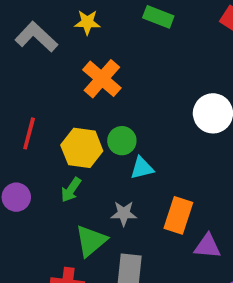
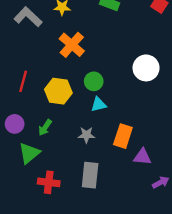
green circle: (122, 141) -> (94, 81), moved
green arrow: (71, 190) -> (45, 128), moved
green triangle: (91, 241) -> (29, 153), moved

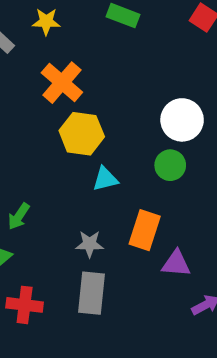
green circle: (94, 81) -> (170, 165), moved
yellow hexagon: (58, 91) -> (82, 134), moved
gray star: (86, 135) -> (90, 244), moved

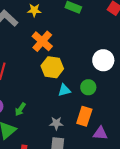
green circle: (170, 165) -> (88, 87), moved

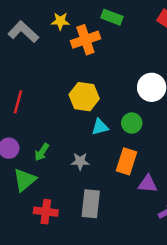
orange cross: (42, 41) -> (85, 40), moved, turned 30
gray star: (56, 123) -> (80, 161), moved

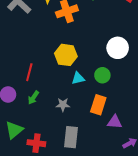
red line: (18, 102) -> (29, 72), moved
green triangle: (25, 180) -> (14, 130), moved

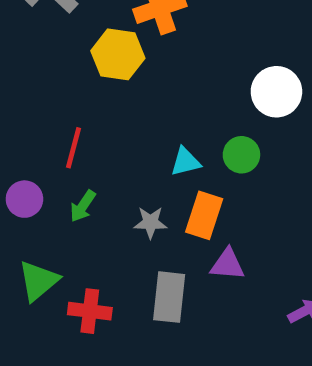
yellow hexagon: (66, 55) -> (118, 54), moved
orange rectangle: (98, 105) -> (204, 215), moved
purple triangle: (115, 122) -> (227, 264), moved

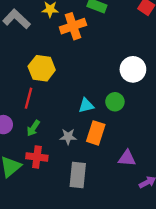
yellow hexagon: (118, 54) -> (42, 68), moved
purple triangle: (227, 264) -> (127, 158), moved
red cross: (90, 311) -> (37, 157), moved

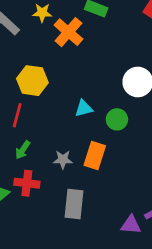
orange cross: (73, 26) -> (68, 32), turned -30
cyan triangle: (86, 105) -> (84, 108), moved
purple triangle: (127, 158) -> (131, 225), moved

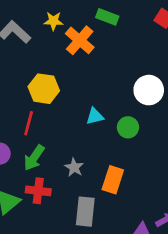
green arrow: (23, 150) -> (34, 158), size x1.4
orange rectangle: (95, 155) -> (113, 180), moved
gray star: (63, 160) -> (74, 167), turned 30

